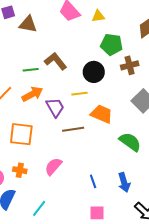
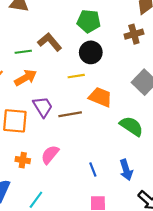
green pentagon: (111, 45) -> (89, 21), moved
brown cross: (130, 65) -> (134, 34), moved
purple trapezoid: (55, 107) -> (43, 107), moved
orange cross: (20, 170) -> (23, 160), moved

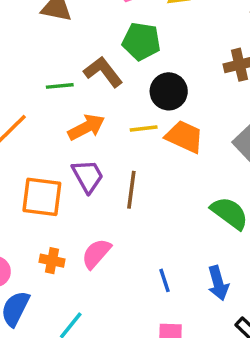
green pentagon: (89, 21) -> (141, 41), moved
orange arrow: (26, 78) -> (86, 127), moved
orange trapezoid: (100, 97) -> (184, 137), moved
brown line: (70, 114) -> (131, 190), turned -75

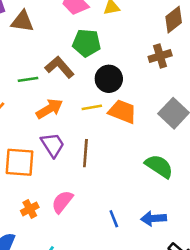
orange cross: (52, 261) -> (30, 209), turned -36
blue arrow: (218, 283) -> (154, 218), turned 105

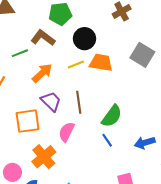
green semicircle: (159, 166) -> (112, 116), moved, turned 105
pink semicircle: (62, 202) -> (66, 132), moved
orange cross: (30, 209) -> (44, 157), size x1.6
blue line: (114, 219) -> (107, 140), moved

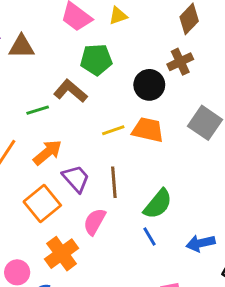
black circle: (84, 39) -> (149, 85), moved
orange arrow: (42, 73) -> (47, 152), moved
orange square: (28, 121) -> (42, 204), turned -35

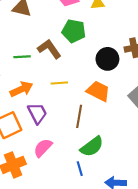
yellow line: (113, 130) -> (59, 83), moved
brown line: (114, 182) -> (79, 116), moved

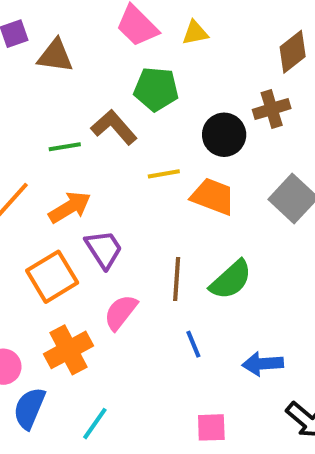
yellow line: (59, 83) -> (164, 174), moved
brown line: (79, 116) -> (177, 279), moved
green semicircle: (92, 147) -> (231, 280), moved

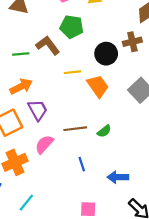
orange trapezoid: (213, 196) -> (98, 86), turned 30
brown line: (177, 279) -> (75, 129), turned 75
green semicircle: (231, 280) -> (104, 131), size x0.6

